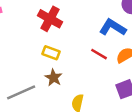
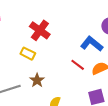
yellow rectangle: (51, 53) -> (28, 54), moved

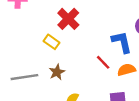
blue L-shape: (92, 44) -> (122, 42), turned 30

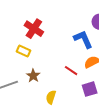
red line: (103, 62) -> (71, 71), moved

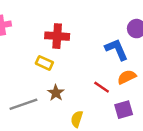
red cross: (34, 29) -> (57, 36), turned -30

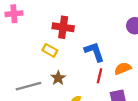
blue L-shape: (117, 49) -> (94, 52), moved
red line: (102, 87) -> (100, 76), turned 64

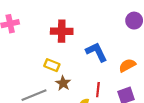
yellow rectangle: (50, 50) -> (52, 65), moved
red line: (100, 76) -> (98, 90), moved

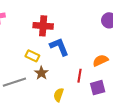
blue L-shape: (96, 52) -> (59, 47), moved
red line: (98, 90) -> (80, 76), moved

